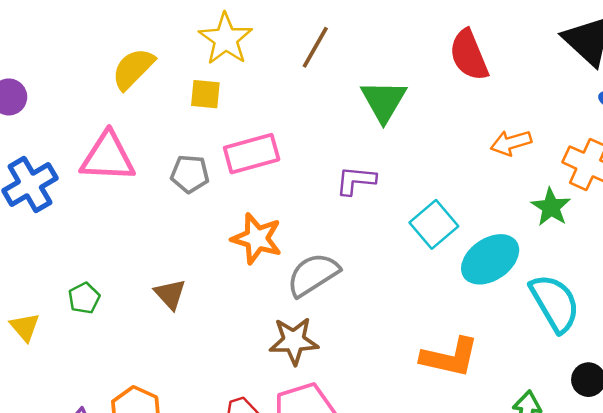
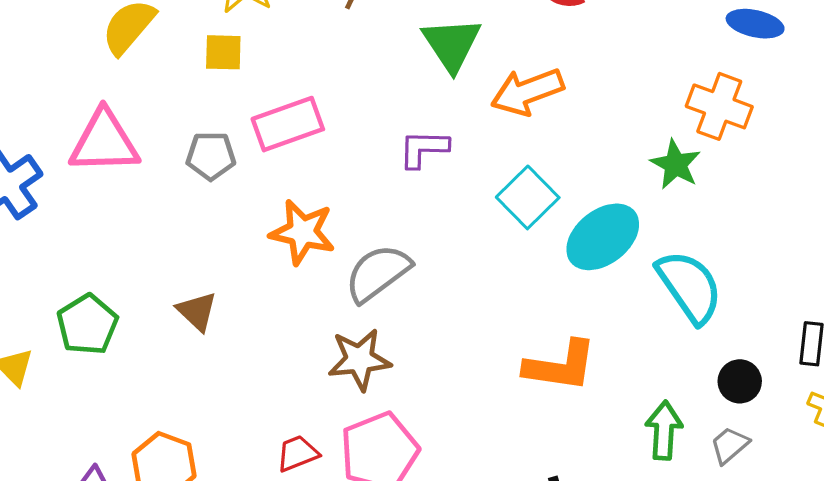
orange arrow: (511, 143) -> (527, 92), moved, size x1.4
green pentagon: (84, 298) -> (87, 325), size x1.5

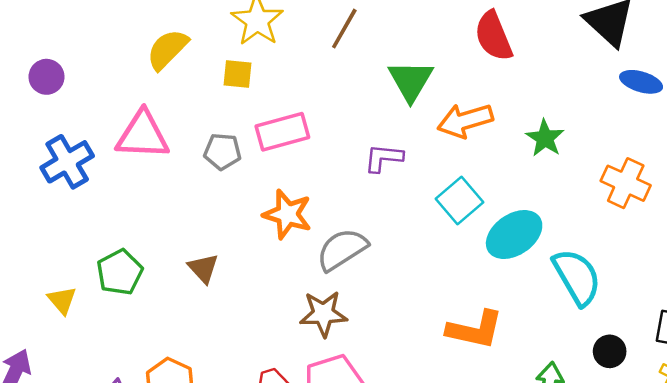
orange cross: (719, 106) -> (626, 183), moved
green star: (676, 164) -> (545, 138), moved

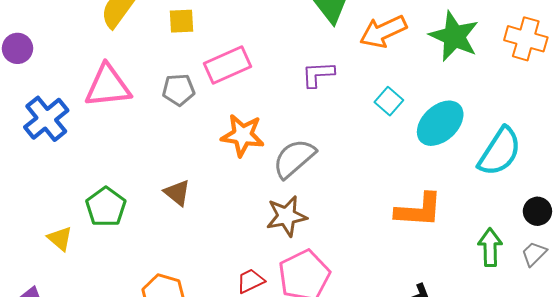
green star: (545, 138) -> (454, 36), size x1.5
orange cross: (626, 183) -> (526, 39), moved
cyan square: (460, 201) -> (389, 101), size x0.7
cyan semicircle: (577, 277) -> (500, 152), turned 72

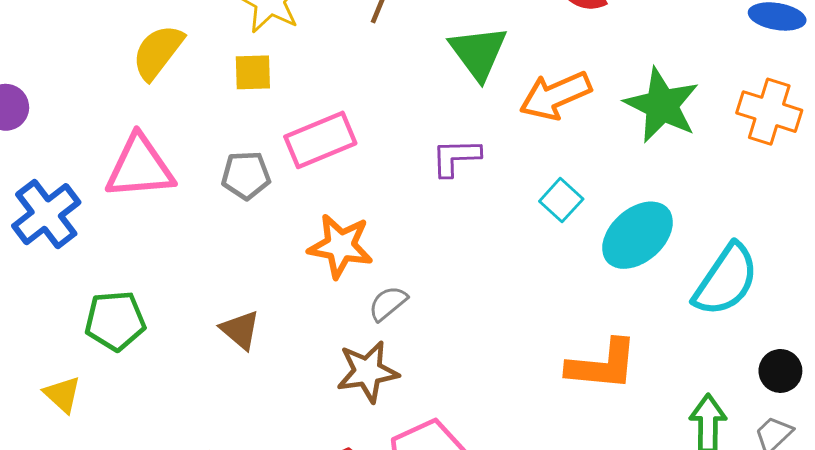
gray semicircle: (294, 158) -> (388, 303), moved, size x0.6
green pentagon: (106, 207) -> (115, 321), moved, turned 30
brown star: (286, 216) -> (368, 372), moved

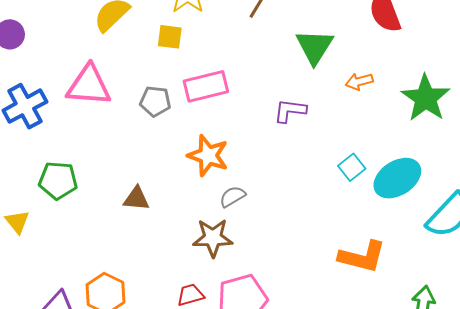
orange arrow: (555, 96) -> (359, 81), size x0.6
cyan square: (561, 200) -> (352, 167), moved
brown triangle: (240, 330) -> (136, 199), turned -44

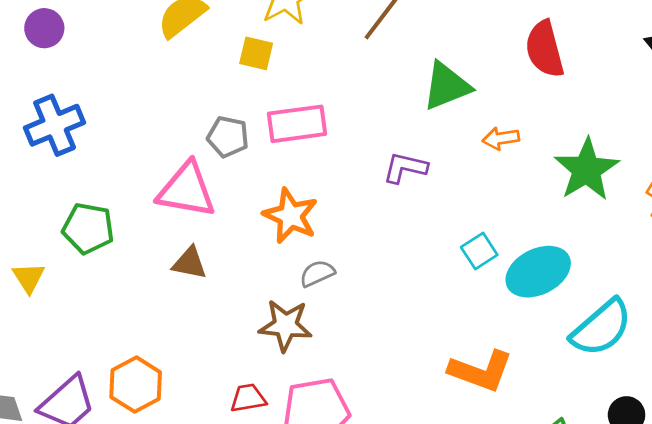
green triangle: (315, 47) -> (446, 86), turned 30
pink triangle: (89, 86) -> (187, 190), moved

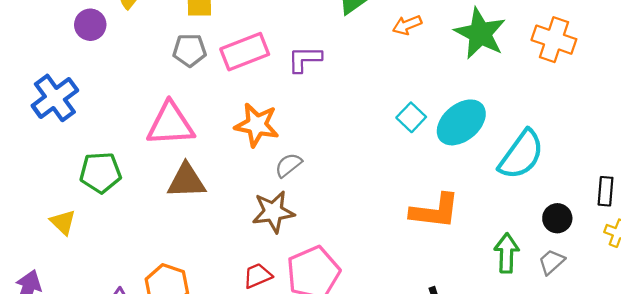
purple circle: (44, 28) -> (90, 25), moved
gray pentagon: (228, 137) -> (190, 50), moved
purple L-shape: (405, 168) -> (305, 59), moved
brown triangle: (189, 263) -> (186, 181), size x1.4

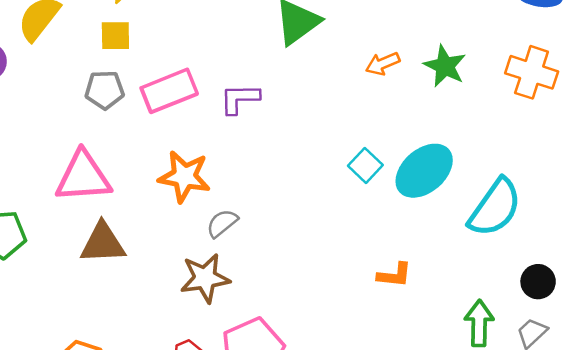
orange arrow: (407, 25) -> (383, 64), moved
green star: (480, 33) -> (445, 66), size x0.7
orange L-shape: (435, 211) -> (394, 275), size x0.6

